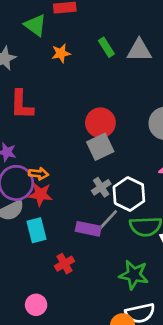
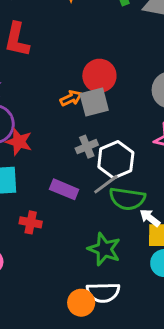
orange arrow: (38, 174) -> (71, 98), moved, turned -42
gray line: (108, 220) -> (106, 184), moved
red cross: (64, 264) -> (31, 222), turned 30

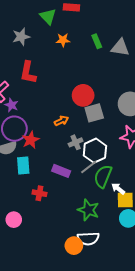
orange arrow: (71, 98) -> (61, 121), moved
gray square: (94, 102) -> (94, 113), moved
red star: (19, 142) -> (31, 140), turned 30
green semicircle: (127, 199) -> (103, 176), turned 105

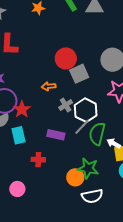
orange arrow: (61, 121) -> (49, 86), turned -152
orange circle: (74, 246) -> (75, 177), moved

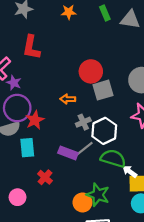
gray line: (82, 127) -> (84, 149), moved
green semicircle: (97, 134) -> (113, 158), turned 85
red cross: (38, 160) -> (45, 177), turned 32
pink circle: (17, 189) -> (18, 197), moved

